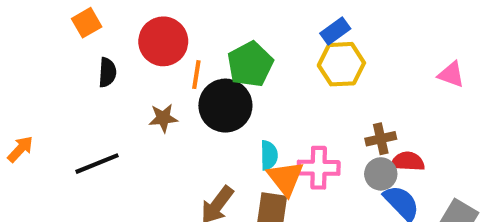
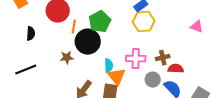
black semicircle: (107, 72) -> (31, 34), moved
brown star: (163, 118) -> (67, 58), moved
pink cross: (319, 168) -> (136, 59), moved
gray circle: (381, 174) -> (153, 80), moved

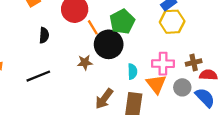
orange line: (74, 27) -> (93, 27), turned -40
orange triangle: (117, 77) -> (156, 84), moved

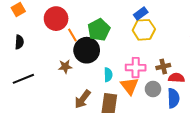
black semicircle: (44, 35) -> (19, 42), moved
blue semicircle: (205, 98) -> (173, 98), turned 42

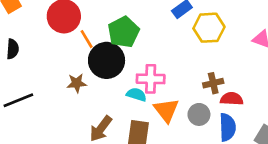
yellow hexagon: (144, 30) -> (209, 28), moved
pink cross: (136, 68) -> (151, 79), moved
cyan semicircle: (108, 75) -> (136, 95), turned -72

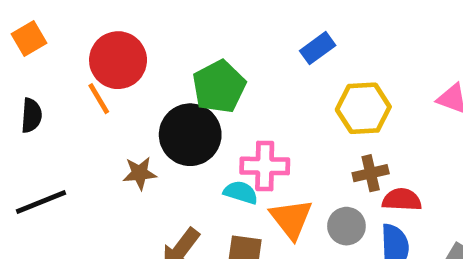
yellow hexagon: (209, 28) -> (363, 108), moved
orange line: (87, 39) -> (99, 99), moved

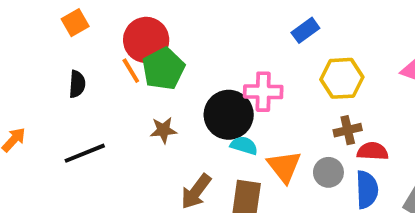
green pentagon: (219, 87) -> (163, 69), moved
black circle: (190, 135) -> (229, 115), moved
pink cross: (265, 166) -> (263, 92), moved

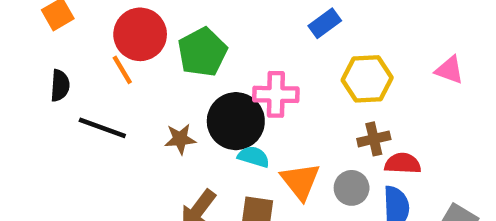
green pentagon: (163, 69) -> (202, 52), moved
brown star: (163, 130) -> (180, 139), moved
black line: (85, 153) -> (102, 128), moved, turned 42

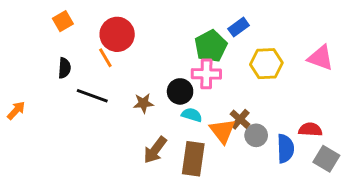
green pentagon: (202, 52) -> (211, 46), moved
pink triangle: (449, 70) -> (321, 58), size x1.4
black circle: (236, 121) -> (180, 91), size x0.7
brown cross: (374, 139) -> (240, 119), moved, turned -36
red semicircle: (403, 163) -> (310, 129), moved

